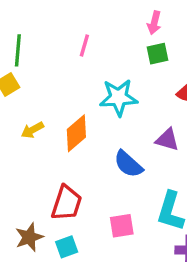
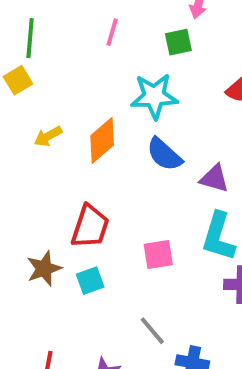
green square: (158, 54) -> (178, 42), moved
purple triangle: (167, 140) -> (214, 178), moved
blue semicircle: (128, 164) -> (164, 154), moved

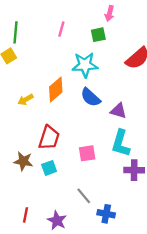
yellow arrow: (48, 136) -> (26, 100), moved
brown star: (44, 269) -> (23, 161), turned 30

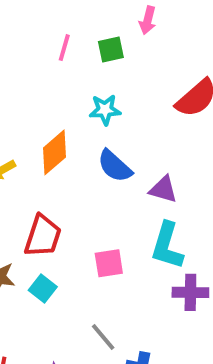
green square: (98, 35) -> (111, 50), moved
cyan star: (85, 65) -> (105, 110), size x0.7
cyan square: (49, 168) -> (43, 289), turned -32

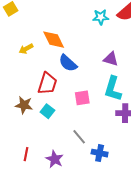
cyan star: (105, 110) -> (101, 17), moved
orange diamond: (54, 152) -> (54, 40), turned -75
blue semicircle: (115, 166) -> (68, 63), moved

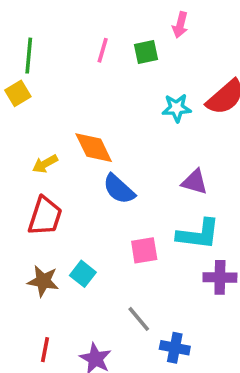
red trapezoid: (47, 84) -> (45, 216), moved
cyan L-shape: (113, 89) -> (198, 234), turned -100
brown star: (24, 105) -> (43, 281), moved

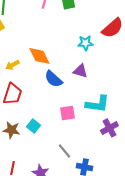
cyan star: (177, 108) -> (85, 43), moved
purple triangle: (195, 182) -> (80, 71), moved
purple cross: (220, 277) -> (109, 128), turned -30

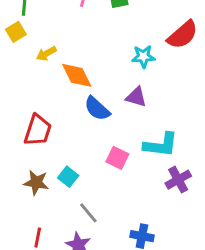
yellow arrow: (12, 65) -> (46, 54), moved
pink square: (67, 113) -> (117, 158), turned 35
gray line: (64, 151) -> (88, 213), moved

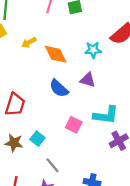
yellow arrow: (46, 54) -> (29, 42), moved
orange diamond: (77, 75) -> (56, 54), moved

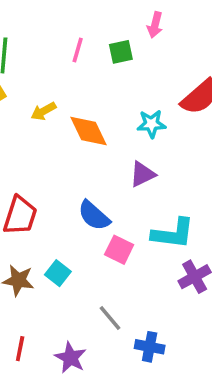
purple triangle: (88, 80) -> (142, 174), turned -42
blue semicircle: (59, 88) -> (94, 216), moved
gray line: (52, 165) -> (110, 318), moved

